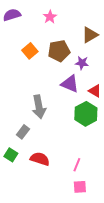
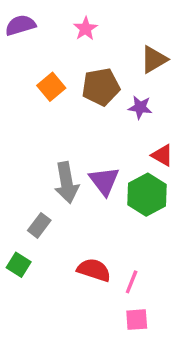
purple triangle: (70, 84) -> (104, 181), moved, turned 30
red semicircle: (40, 159) -> (94, 270), moved

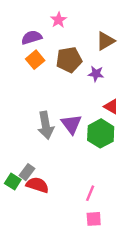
purple semicircle: (20, 25) -> (32, 37), moved
gray rectangle: (39, 225) -> (27, 172), moved
red semicircle: (94, 270) -> (37, 185), moved

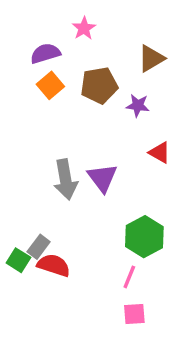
green hexagon: (101, 133) -> (144, 237), moved

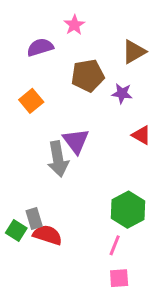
orange square: (50, 85) -> (31, 101), moved
purple triangle: (102, 178) -> (76, 141), moved
gray rectangle: (39, 247) -> (34, 219), turned -54

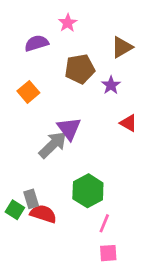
purple star: (122, 93) -> (111, 85), turned 30
gray arrow: (58, 159) -> (53, 145), turned -124
green hexagon: (128, 210) -> (88, 191), moved

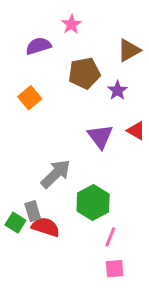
purple triangle: (69, 128) -> (100, 136), moved
gray arrow: (53, 145) -> (56, 174), moved

